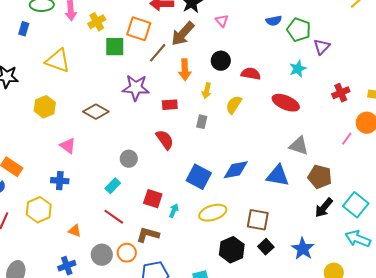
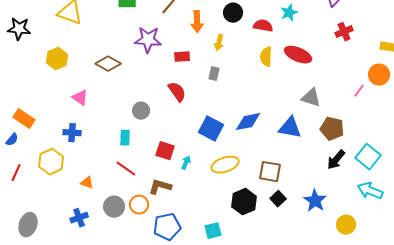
cyan star: (298, 69) -> (289, 13), moved
red cross: (341, 93) -> (344, 32), moved
yellow semicircle: (234, 105) -> (266, 57), moved, turned -30
cyan rectangle: (113, 186) -> (125, 138), turned -42

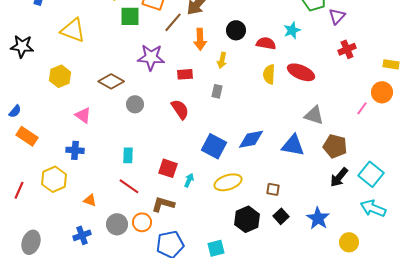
gray circle: (141, 111) -> (135, 104), moved
blue semicircle: (12, 140) -> (15, 111), moved
brown square: (270, 172) -> (273, 189), size x0.6

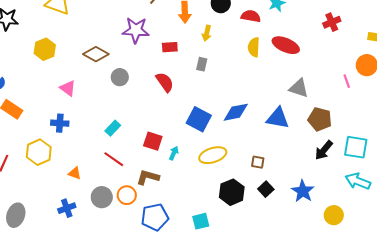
pink line: (362, 108) -> (347, 81), turned -56
cyan rectangle: (128, 155) -> (113, 128), turned 42
cyan square: (371, 174) -> (356, 147), turned -30

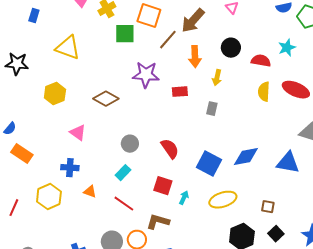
gray circle: (120, 77) -> (130, 144), moved
red semicircle: (165, 82) -> (170, 149), moved
orange triangle: (75, 173) -> (90, 192), moved

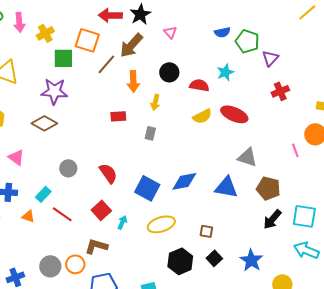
purple star: (146, 75) -> (54, 91), moved
yellow semicircle: (264, 92) -> (202, 116), turned -120
cyan rectangle: (123, 173) -> (43, 194), moved
red square: (163, 186) -> (101, 210), turned 30
red line: (124, 204) -> (62, 214), moved

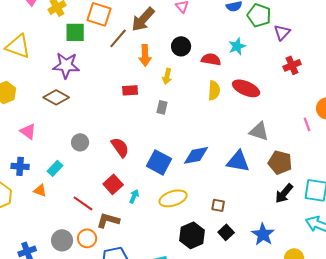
yellow semicircle: (202, 116) -> (214, 90), turned -60
red line: (62, 214) -> (83, 203), moved

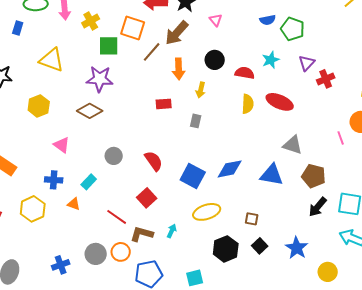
purple triangle: (282, 32) -> (307, 63), moved
cyan arrow: (134, 196) -> (172, 231), moved

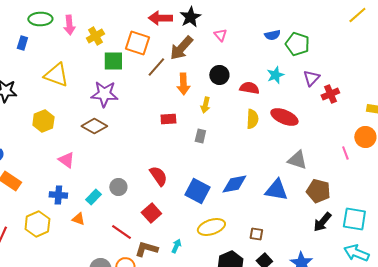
gray circle: (114, 156) -> (118, 187), moved

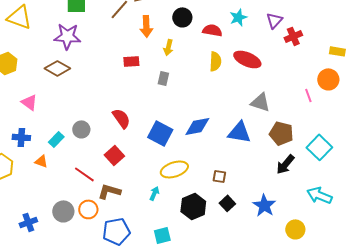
cyan square: (354, 219) -> (319, 147), moved, turned 35
cyan arrow: (176, 246) -> (154, 193), moved

